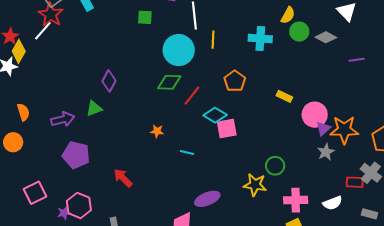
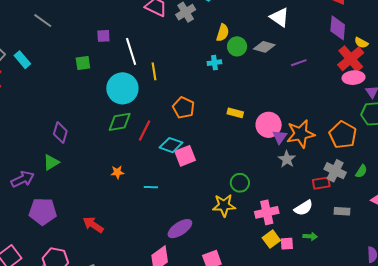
cyan cross: (260, 39) -> (214, 63), moved, size x0.6

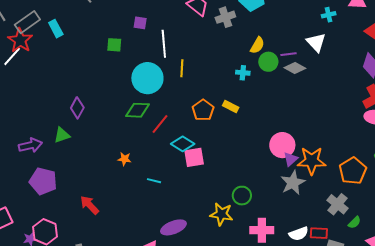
purple line: (299, 63) -> (288, 54), moved
yellow rectangle: (235, 113) -> (231, 106), moved
gray star: (287, 159) -> (293, 183), size x1.4
green semicircle: (361, 171) -> (354, 222), moved
red rectangle: (321, 183) -> (319, 233), moved

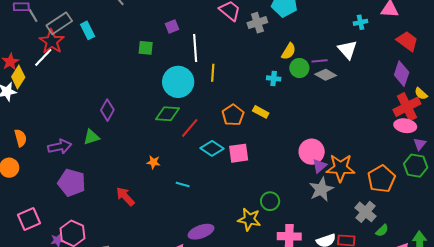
purple square: (140, 23) -> (172, 26), turned -32
pink square: (194, 157) -> (239, 153), moved
red arrow: (90, 205) -> (125, 197), moved

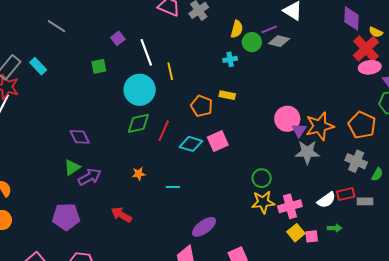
purple diamond: (107, 110) -> (80, 137), turned -40
purple arrow: (60, 147) -> (90, 177), moved
gray star: (321, 189) -> (307, 152), turned -30
yellow star: (249, 219) -> (263, 202), moved

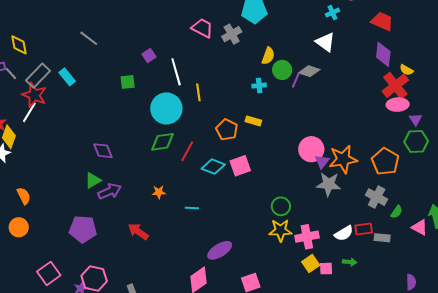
purple line: (269, 29) -> (296, 80), moved, turned -49

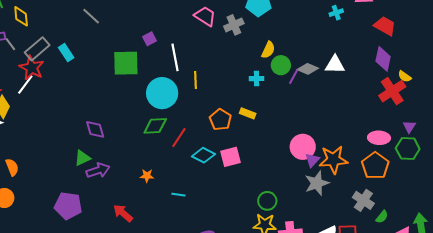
white triangle: (325, 42) -> (335, 65), moved, turned -40
green square: (128, 82) -> (126, 63), size x1.8
pink ellipse: (398, 105) -> (379, 138), moved
gray star: (329, 184) -> (317, 183), turned -30

